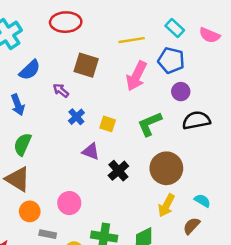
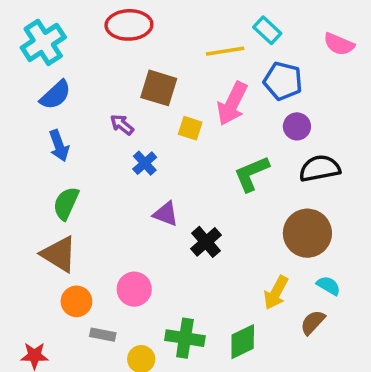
cyan rectangle: (175, 28) -> (267, 30), moved
blue semicircle: (30, 70) -> (55, 95), moved
yellow square: (108, 124) -> (190, 128), moved
brown circle: (166, 168) -> (307, 233), moved

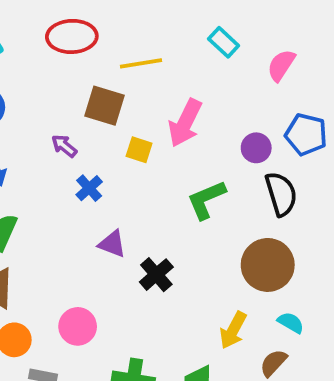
pink semicircle: (339, 44) -> (281, 65), moved, turned 100
yellow line: (225, 51) -> (141, 63), moved
blue pentagon: (283, 81) -> (306, 134), moved
black semicircle: (320, 168) -> (281, 194), turned 84

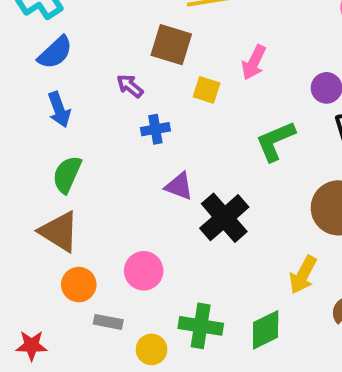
pink arrow: (185, 123) -> (254, 62), size x0.7
blue cross: (89, 188) -> (155, 129), turned 32
black cross: (156, 275) -> (224, 218), size x1.4

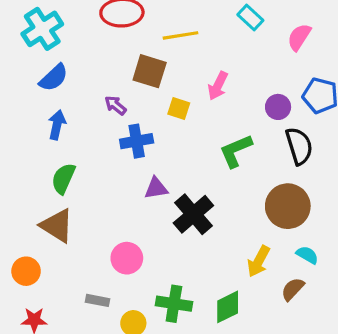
blue arrow: (59, 110) -> (57, 125), turned -148
blue cross: (155, 129) -> (137, 141), size x1.4
purple triangle: (179, 186) -> (156, 188), turned -30
orange circle: (79, 285) -> (26, 271), moved

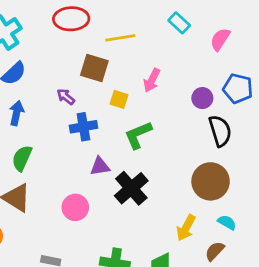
green L-shape: (236, 151) -> (138, 135), moved
pink circle: (127, 258) -> (75, 207), moved

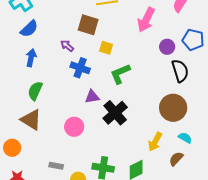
pink arrow: (152, 80) -> (146, 20), moved, size x1.4
blue cross: (83, 127) -> (80, 68), turned 30

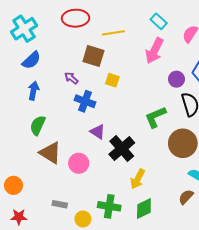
green L-shape: (120, 74) -> (155, 117), moved
purple triangle: (92, 97) -> (98, 132), turned 42
brown triangle: (31, 120) -> (50, 153), moved
yellow arrow: (155, 142) -> (138, 179), moved

